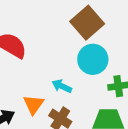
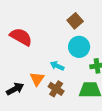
brown square: (87, 23) -> (75, 21), size x0.7

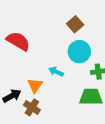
brown cross: (56, 89) -> (32, 107), moved

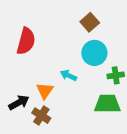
red semicircle: (18, 41) -> (26, 41), turned 75

